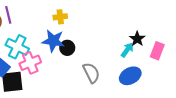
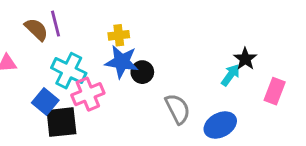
yellow cross: (60, 17) -> (119, 35), moved
pink rectangle: (157, 51) -> (275, 91), moved
blue ellipse: (130, 76) -> (220, 125), moved

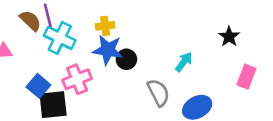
black star: (245, 59) -> (229, 37), moved
cyan cross: (69, 71) -> (60, 38), moved
cyan arrow: (231, 75) -> (184, 62), moved

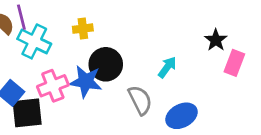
blue star: (108, 50) -> (86, 81), moved
black circle: (126, 59) -> (106, 64), size x1.5
pink rectangle: (246, 77) -> (234, 63), moved

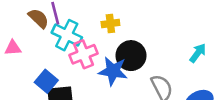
cyan arrow: (167, 67) -> (198, 53), moved
pink cross: (53, 86) -> (83, 54), moved

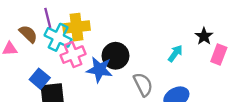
brown semicircle: (39, 18) -> (28, 34), moved
yellow cross: (110, 23) -> (76, 27), moved, size x1.6

